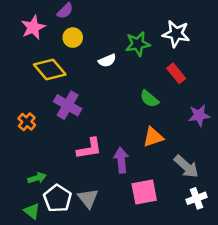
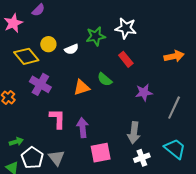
yellow circle: (73, 38) -> (48, 44), moved
orange triangle: (153, 137) -> (82, 87), moved
pink L-shape: (89, 149) -> (57, 119), turned -80
gray arrow: (186, 166) -> (134, 133), turned 55

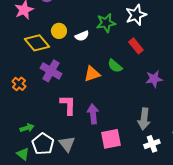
white star: (126, 28) -> (136, 15), turned -30

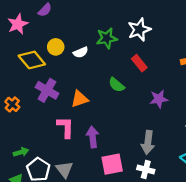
orange triangle: (92, 74) -> (80, 99), moved
white cross: (152, 144) -> (146, 169), moved, turned 35

